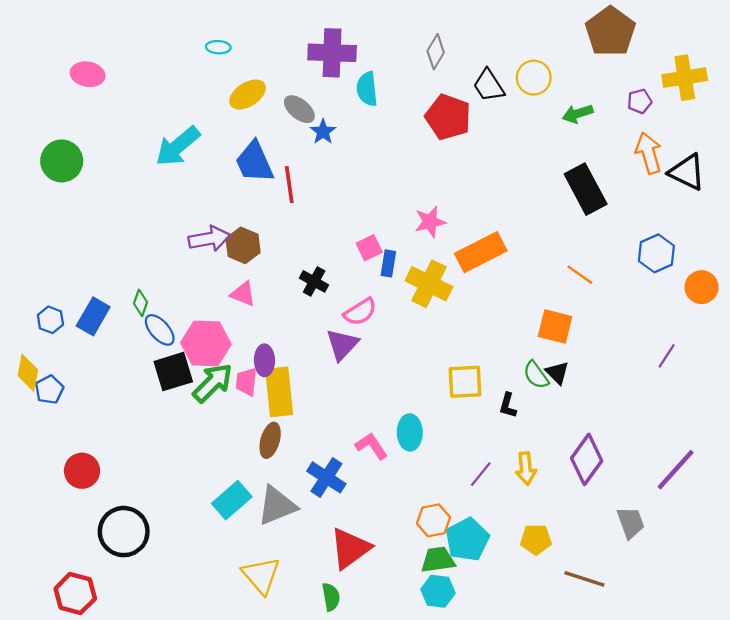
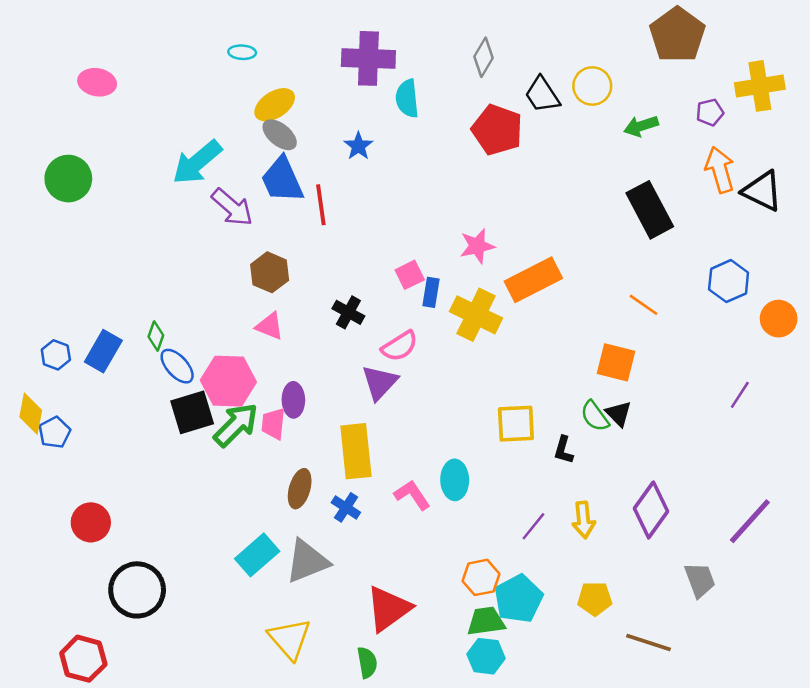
gray ellipse: (299, 109) -> (280, 135), moved
purple arrow: (209, 239) -> (232, 207), moved, turned 51
yellow rectangle: (279, 392) -> (356, 451), moved
blue cross: (326, 477) -> (346, 507), moved, size x0.7

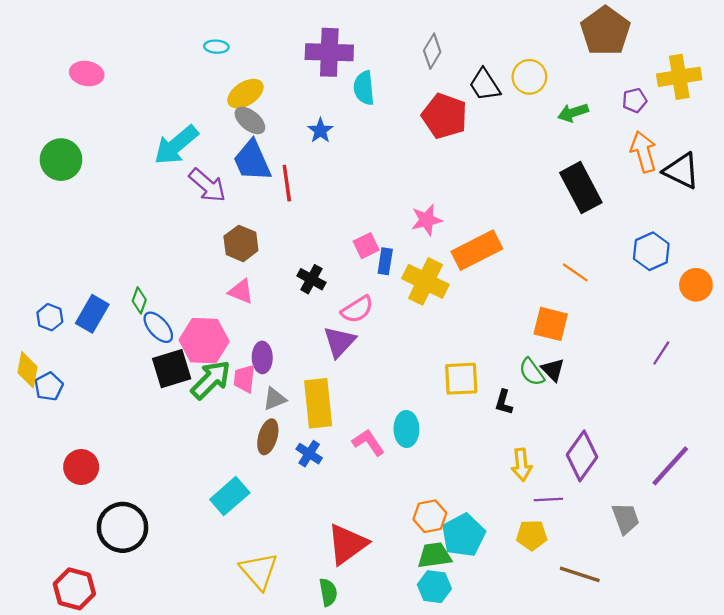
purple line: (533, 526) -> (548, 499), moved, turned 48
gray triangle: (307, 561) -> (275, 399), moved, size x0.6

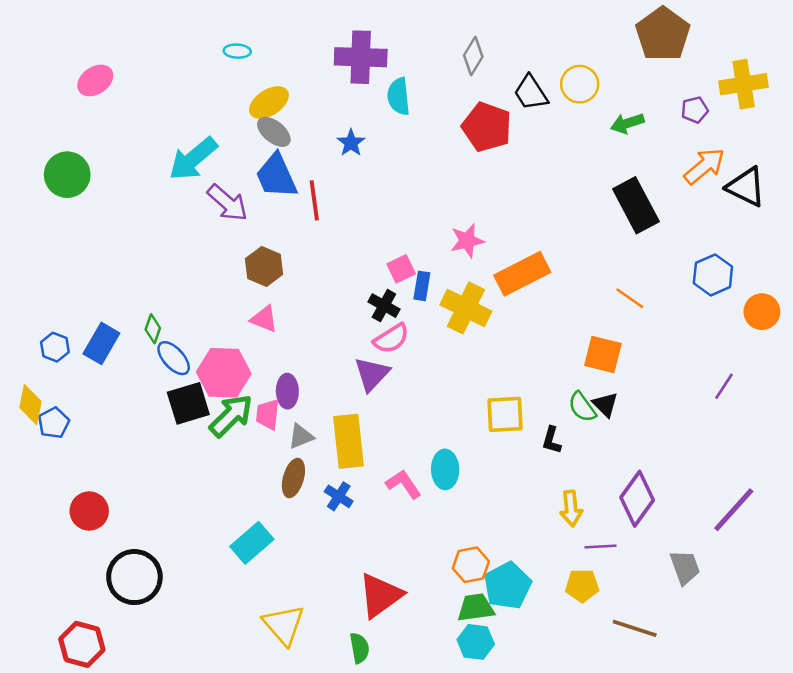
pink ellipse: (87, 74) -> (95, 80), turned -44
orange arrow: (643, 152) -> (704, 166), turned 66
black cross: (311, 279) -> (384, 306), moved

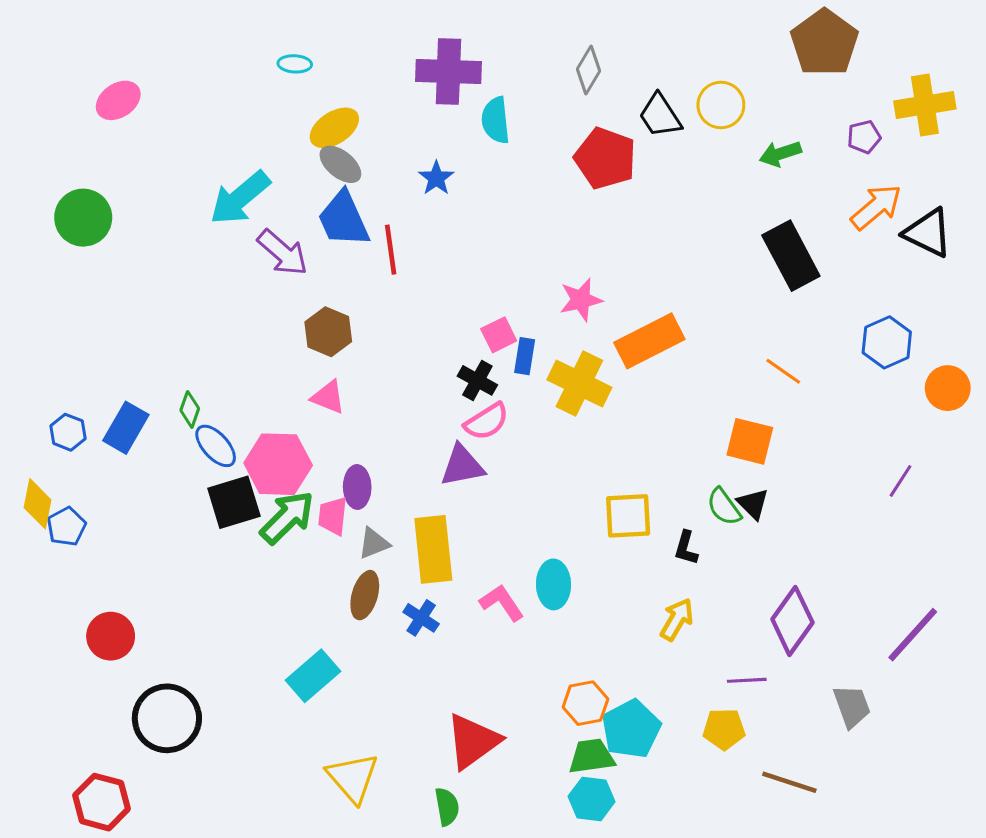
purple triangle: (372, 374) -> (462, 466), turned 36
yellow arrow: (571, 509) -> (677, 619), moved, turned -144

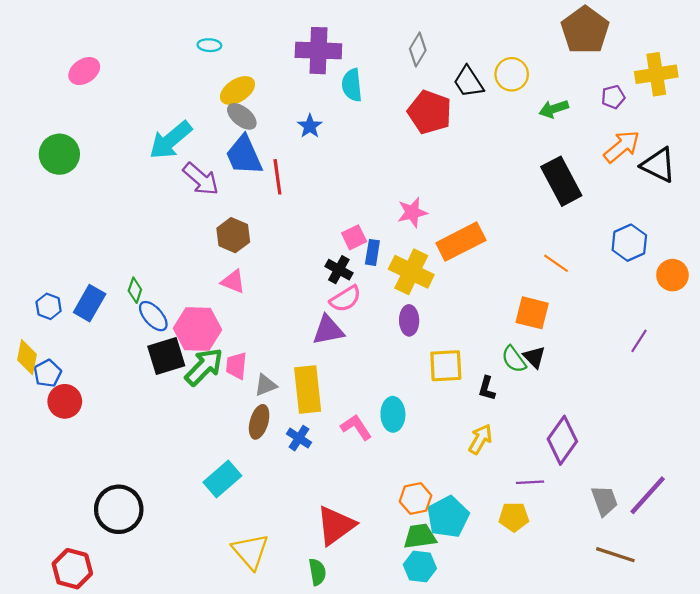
purple ellipse: (357, 487) -> (409, 320), moved
purple line: (913, 635) -> (648, 495), moved
red circle: (111, 636) -> (65, 401), moved
brown line: (789, 782) -> (615, 555), moved

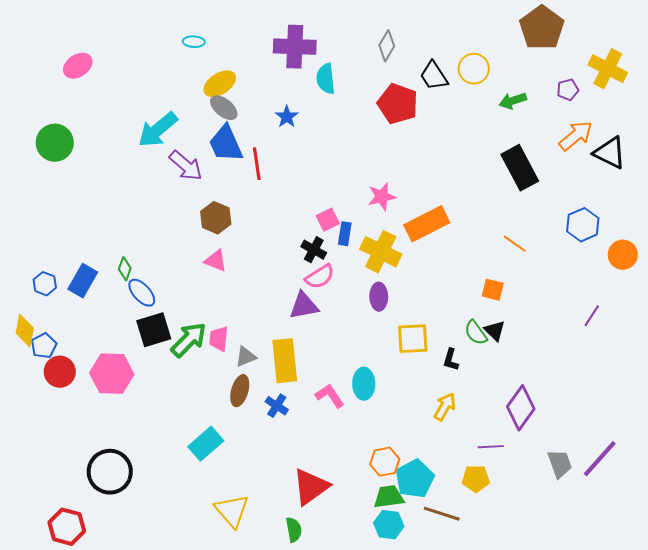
yellow cross: (656, 74) -> (608, 69), turned 36
orange square: (532, 313) -> (493, 290), size x0.7
pink hexagon: (198, 329) -> (112, 374), moved
brown line: (615, 555) -> (442, 514), moved

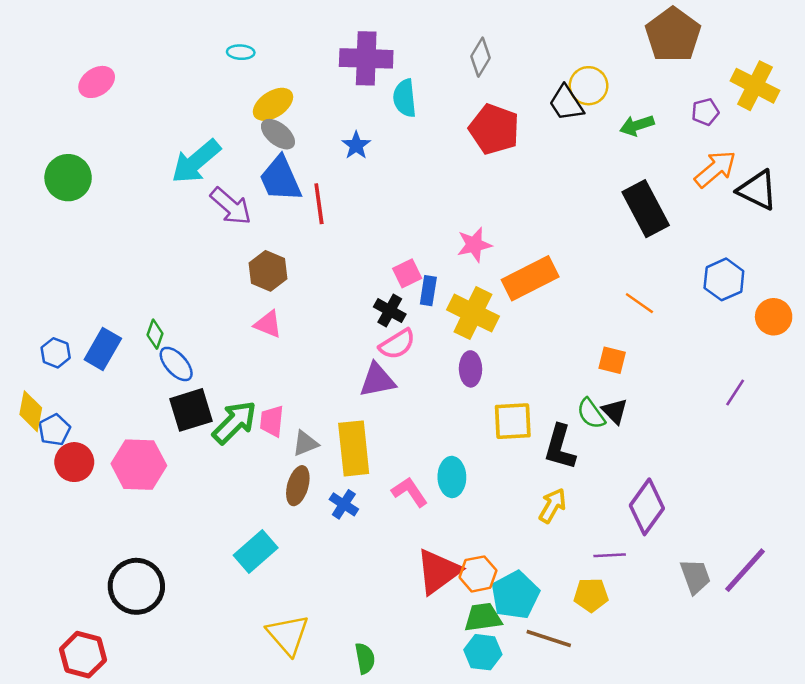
black trapezoid: (434, 76) -> (566, 103), moved
black L-shape: (451, 360) -> (560, 447), size x1.6
red triangle: (311, 487) -> (438, 571), moved

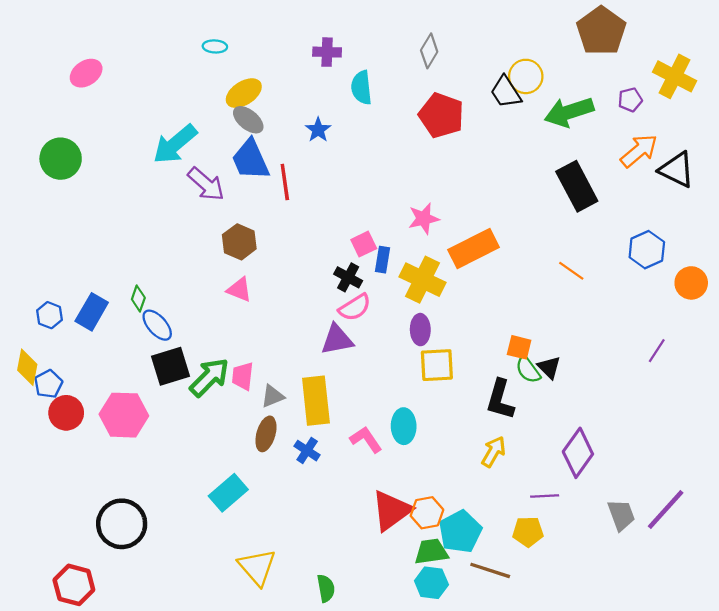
purple cross: (366, 58) -> (327, 52), size x0.6
green arrow: (637, 125) -> (569, 112), size x1.6
orange square: (612, 360) -> (519, 347), moved
yellow square: (513, 421) -> (437, 365), moved

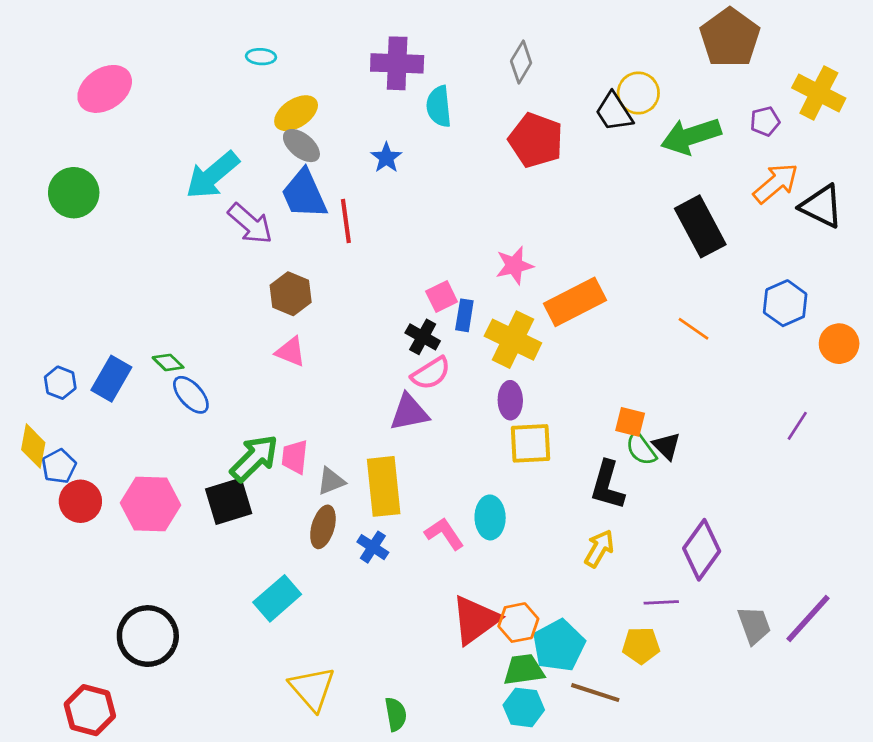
purple cross: (327, 52) -> (397, 63), size x1.5
pink ellipse: (86, 73) -> (105, 89), size x1.4
green diamond: (138, 298) -> (168, 362), turned -65
black square: (170, 366) -> (229, 501), moved

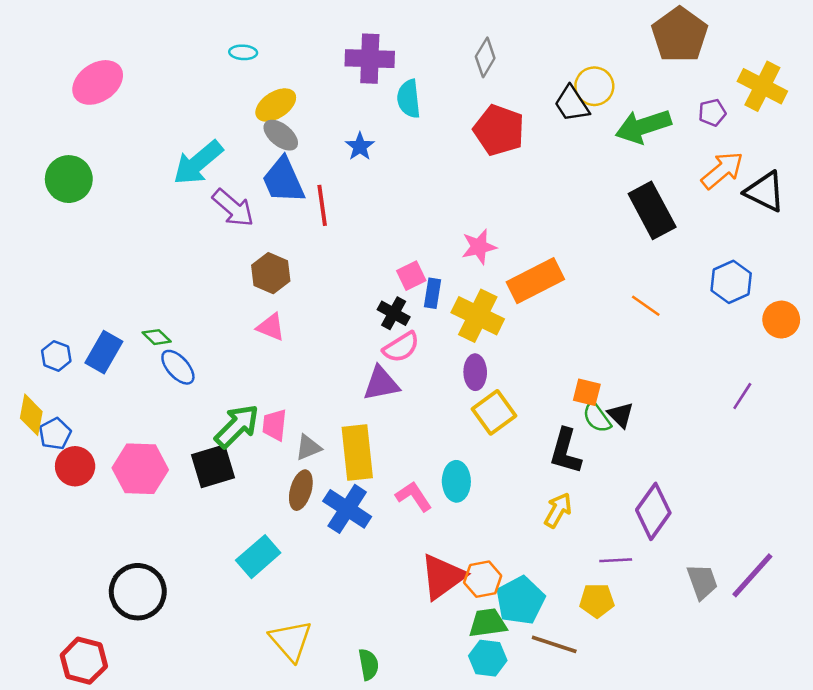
yellow square: (530, 443) -> (494, 412), turned -33
blue cross: (373, 547) -> (347, 509), size x1.6

